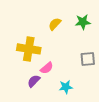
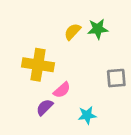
green star: (83, 22) -> (98, 29), moved

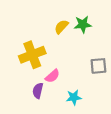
yellow cross: (38, 65) -> (32, 55), turned -30
purple semicircle: (45, 107) -> (38, 91), turned -32

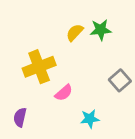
gray square: (98, 66) -> (120, 80), turned -36
purple semicircle: (38, 91) -> (20, 117), moved

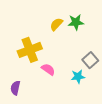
pink semicircle: (64, 93) -> (48, 69), turned -104
cyan star: (90, 119) -> (78, 77), moved

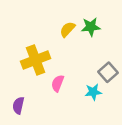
pink semicircle: (48, 69) -> (58, 83), turned -104

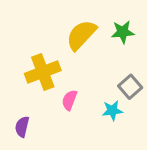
green star: (91, 27) -> (123, 32), moved
yellow semicircle: (67, 29) -> (81, 35), size x1.6

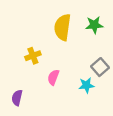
yellow semicircle: (81, 35) -> (62, 27), turned -35
yellow cross: (43, 72) -> (33, 56), size x0.6

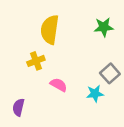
yellow semicircle: (62, 27) -> (50, 30), moved
pink semicircle: (53, 77) -> (59, 85), turned 98

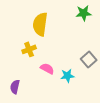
green star: (104, 27) -> (84, 13), moved
cyan star: (95, 94) -> (67, 76), moved

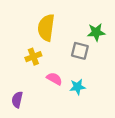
green star: (84, 13) -> (96, 32), moved
gray square: (89, 60) -> (80, 51), moved, turned -35

